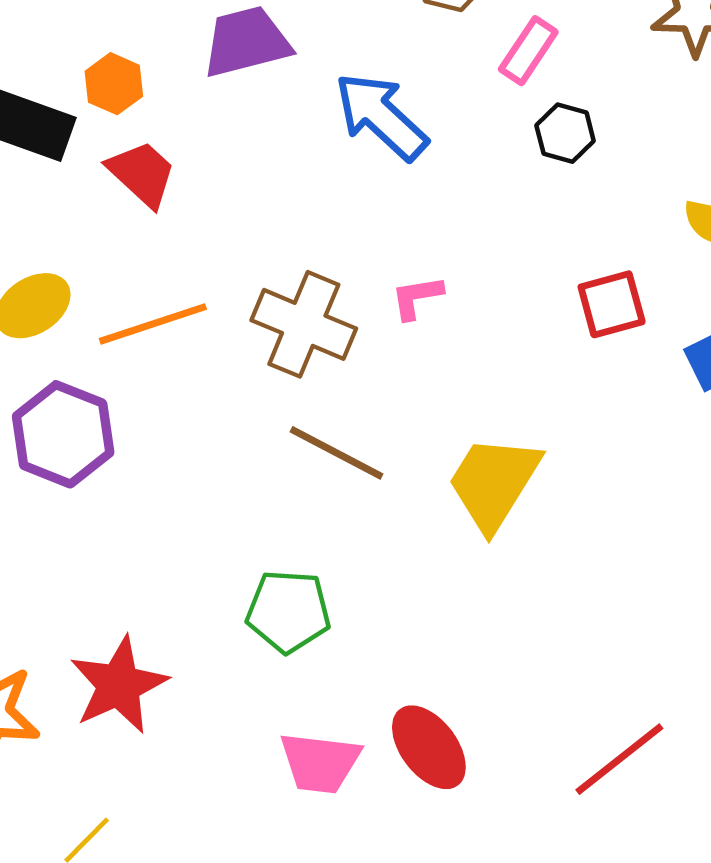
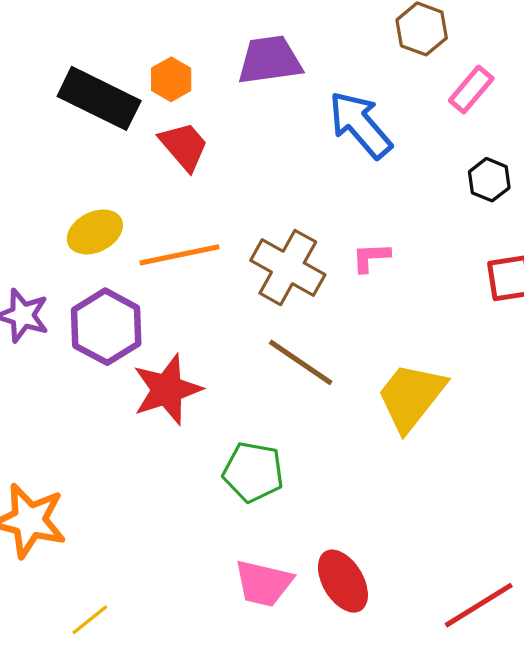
black hexagon: (565, 133) -> (489, 180), moved
red star: (119, 685) -> (167, 390), moved

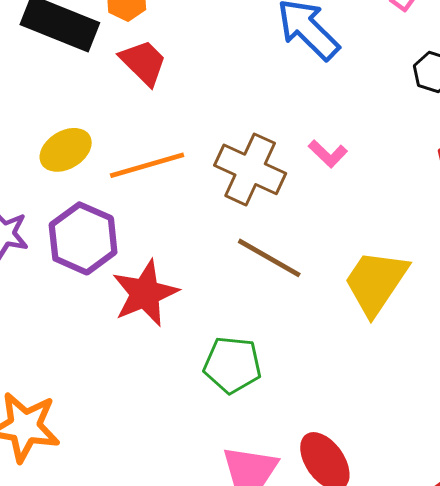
pink L-shape: (371, 257) -> (328, 154), turned -129

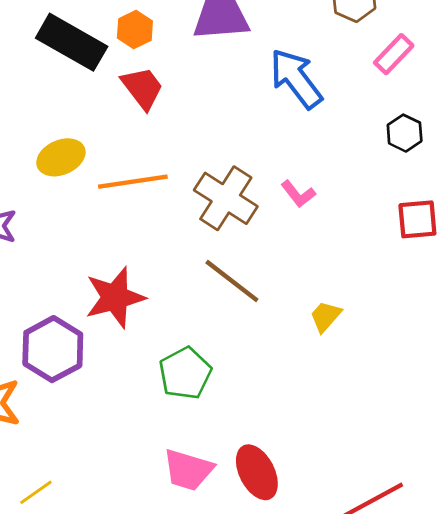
purple hexagon: (83, 238) -> (53, 349), moved
yellow trapezoid: (376, 282) -> (326, 316), size x0.5
green pentagon: (232, 365) -> (185, 373), turned 30

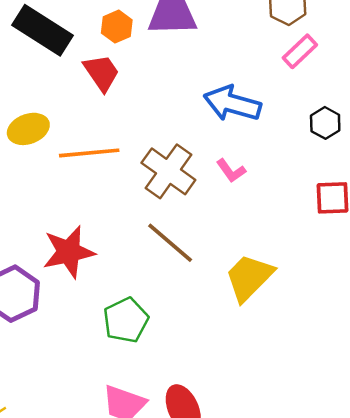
orange hexagon: (135, 29) -> (117, 27), moved
pink rectangle: (394, 54) -> (300, 51), moved
blue arrow: (296, 79) -> (232, 104), moved, turned -40
yellow trapezoid: (326, 316) -> (249, 277), size x1.8

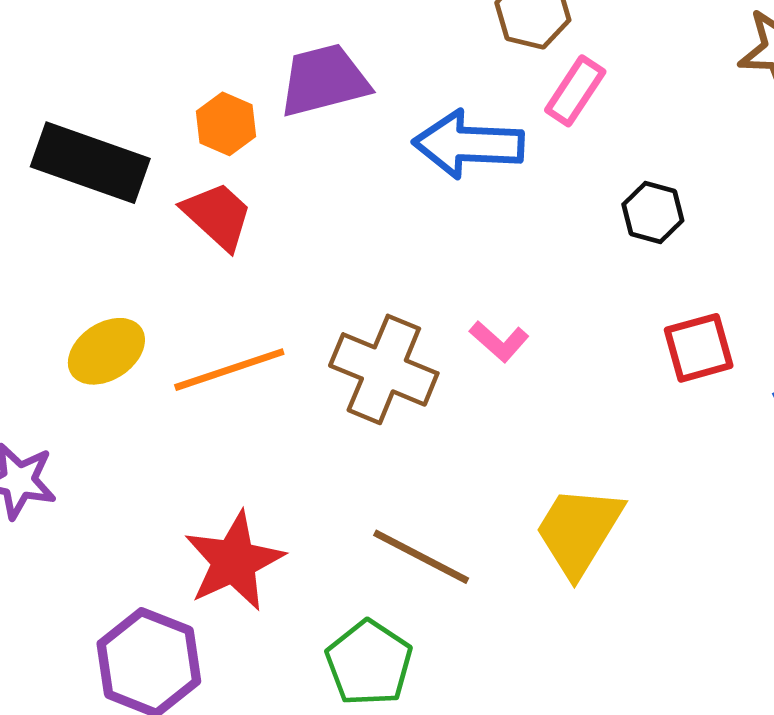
blue arrow: (232, 104) -> (468, 144), moved
brown line: (170, 243) -> (421, 557), moved

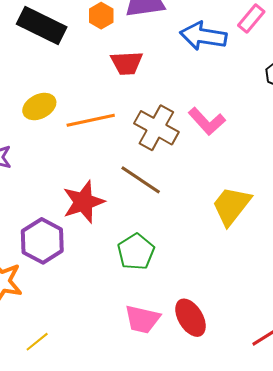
red trapezoid: (218, 216) -> (127, 63), moved, turned 128
pink L-shape: (499, 341) -> (207, 121), size x1.5
brown line: (421, 557) -> (141, 180), moved

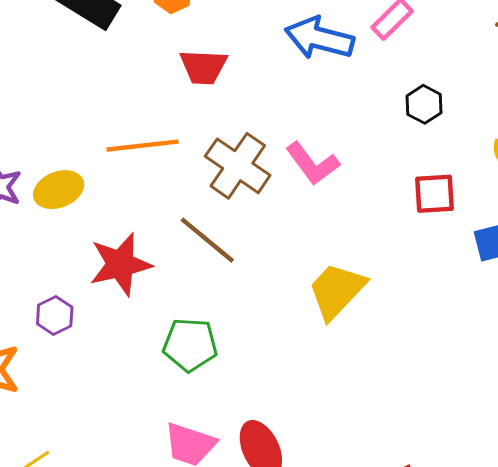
yellow ellipse: (39, 107) -> (59, 190), moved
purple hexagon: (42, 241) -> (55, 316), size x0.6
green pentagon: (136, 252) -> (190, 345), turned 30

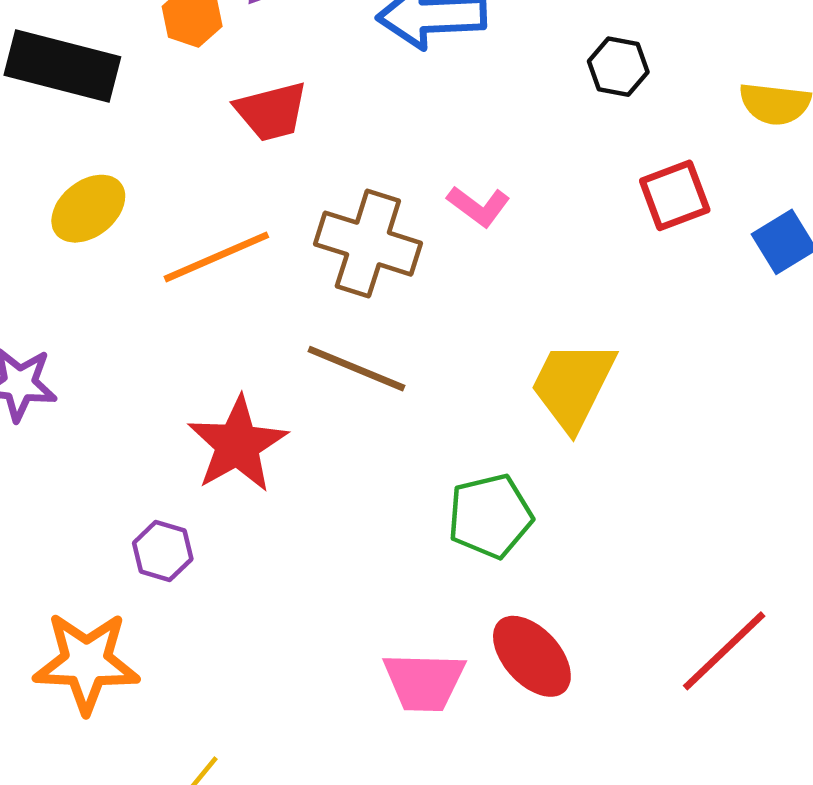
pink L-shape: (312, 164) -> (479, 206), size x0.7
yellow ellipse: (59, 190) -> (88, 209), moved
green pentagon: (190, 345) -> (490, 516), moved

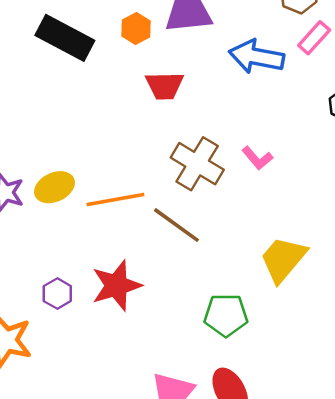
yellow ellipse: (88, 209) -> (54, 187), moved
orange line: (216, 257) -> (115, 200), moved
red star: (237, 444) -> (116, 286), moved

